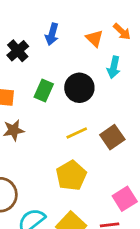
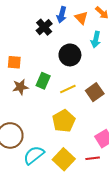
blue arrow: (52, 34) -> (62, 15), moved
black cross: (18, 51) -> (44, 27), moved
green rectangle: (44, 91) -> (43, 81), moved

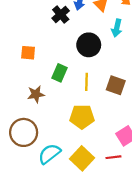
brown star: (20, 87) -> (36, 94), moved
yellow line: (68, 89) -> (86, 82), turned -63
brown square: (95, 92) -> (116, 85), turned -36
yellow pentagon: (64, 121) -> (82, 117), turned 30

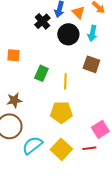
black circle: (89, 45) -> (68, 34), moved
brown square: (116, 85) -> (91, 64), moved
brown star: (36, 94) -> (14, 100), moved

